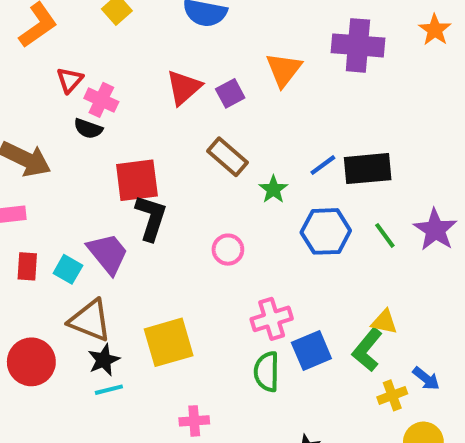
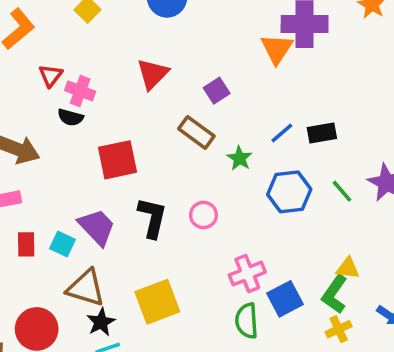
orange triangle: (284, 70) -> (277, 49), moved
purple square: (230, 93) -> (217, 91), moved
black rectangle: (368, 169) -> (322, 133), size x0.7
black L-shape: (151, 218) -> (152, 218), moved
yellow cross: (392, 395) -> (339, 329), moved

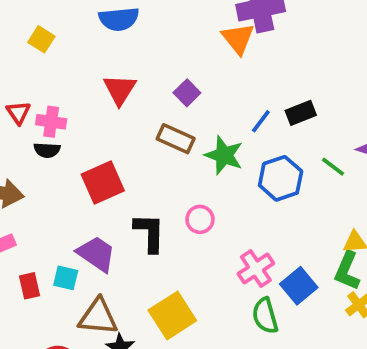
green star: (240, 158) -> (224, 155), size x1.5

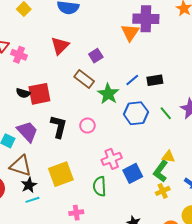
black semicircle: (47, 150) -> (23, 93), moved
green semicircle: (265, 316) -> (100, 186), moved

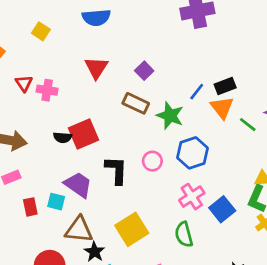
orange triangle: (130, 33) -> (222, 107), moved
blue hexagon: (136, 113) -> (192, 153), moved

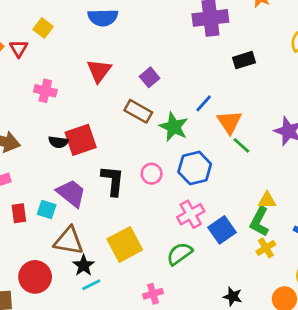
red triangle: (24, 83) -> (19, 48), moved
black rectangle: (225, 86) -> (244, 60), moved
green line: (248, 125) -> (241, 145), moved
green semicircle: (184, 234) -> (180, 254), turned 65

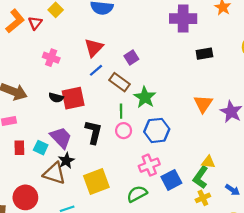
blue line: (204, 103) -> (96, 70), moved
orange triangle: (229, 122) -> (203, 104), moved
green line: (241, 145) -> (121, 111), moved, turned 40
black star: (84, 265) -> (66, 161), moved

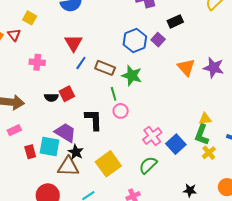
purple square: (131, 58) -> (158, 40), moved
red square: (73, 98) -> (67, 94), size x0.7
blue hexagon: (157, 130) -> (135, 41), moved
cyan square: (41, 148) -> (50, 146), size x1.5

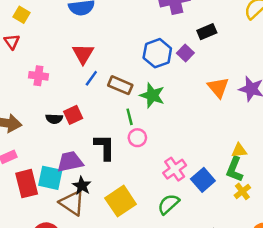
yellow square: (30, 18) -> (21, 15), moved
purple trapezoid: (65, 133) -> (70, 162), turned -45
red rectangle: (30, 152) -> (27, 184), size x1.6
brown triangle: (68, 167) -> (72, 203), turned 30

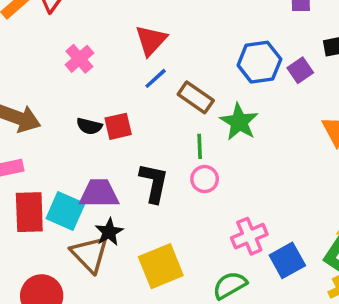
pink cross: (38, 76) -> (79, 59), turned 30

